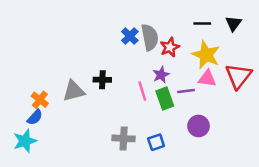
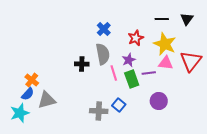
gray semicircle: (150, 37) -> (103, 54), moved
gray triangle: (74, 91) -> (47, 100), moved
blue square: (156, 142) -> (119, 105), moved, turned -32

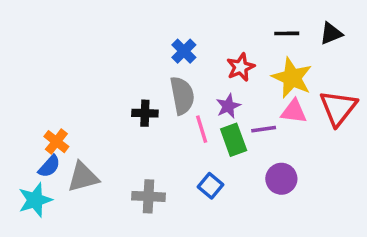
black triangle: (187, 19) -> (331, 33), turned 32
gray cross: (99, 111) -> (148, 196), moved

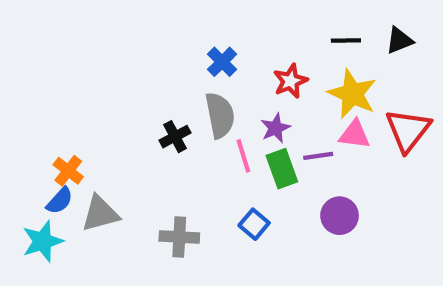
black cross: (145, 113) -> (175, 137), turned -30

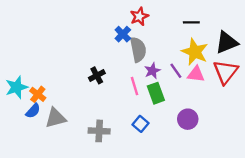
black triangle: (399, 40) -> (227, 42), moved, size x1.5
red star: (290, 81) -> (139, 16), moved
gray semicircle: (220, 115) -> (138, 49), moved
purple line: (318, 156) -> (176, 71), moved, turned 63
cyan star: (43, 241) -> (17, 87), moved

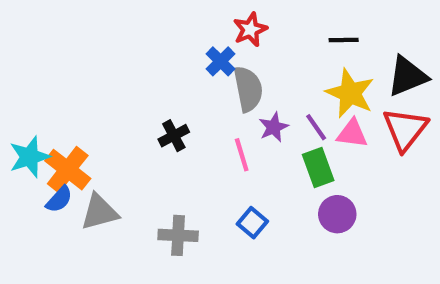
green rectangle: (156, 93) -> (318, 167), moved
orange cross: (38, 94) -> (68, 170), size x1.5

